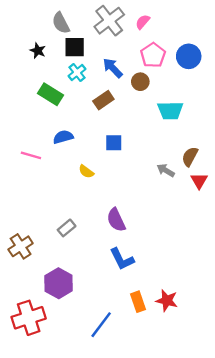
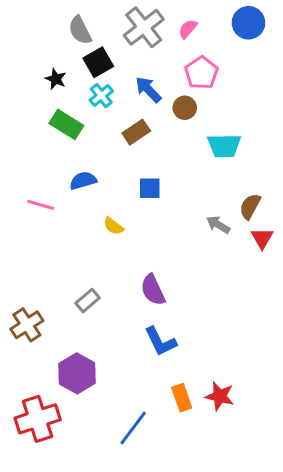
black square: (75, 47) -> (98, 62), turned -30
black star: (38, 51) -> (56, 79), moved
blue circle: (189, 56) -> (248, 23), moved

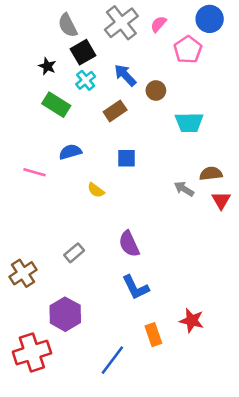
pink pentagon: (201, 73) -> (188, 50), moved
brown semicircle: (250, 206) -> (211, 174), turned 55
red star: (220, 396) -> (192, 321), moved

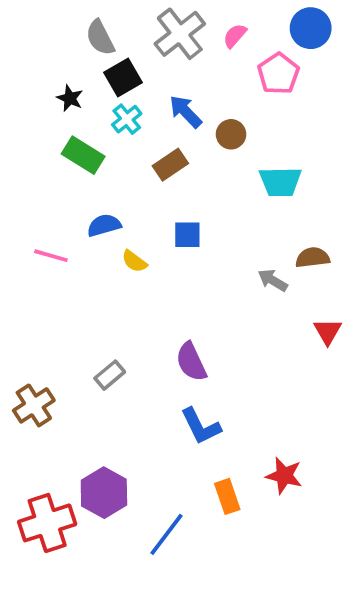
yellow semicircle: (96, 190) -> (134, 261), moved
red triangle: (221, 200) -> (328, 331), moved
purple hexagon: (65, 314) -> (104, 493), moved

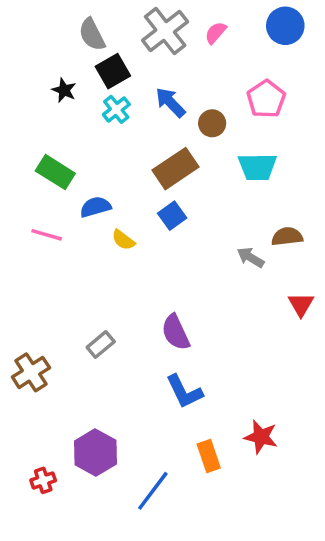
pink pentagon: (278, 74) -> (266, 99), moved
green rectangle: (83, 155) -> (55, 172), moved
brown rectangle: (170, 165) -> (176, 169), moved, size x1.4
blue square: (187, 235) -> (172, 216), turned -36
red cross: (47, 523) -> (43, 480), size x0.5

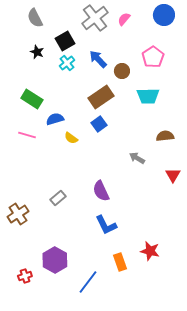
gray semicircle: (92, 34) -> (35, 18), moved
gray arrow: (250, 257) -> (137, 158), moved

